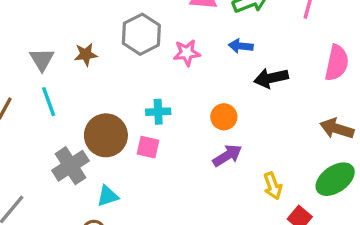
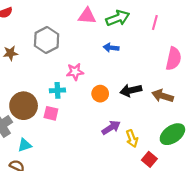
pink star: (187, 53) -> (75, 72), moved
black arrow: (271, 78) -> (131, 90), moved
brown arrow: (337, 129) -> (163, 96), moved
purple arrow: (227, 156) -> (111, 128), moved

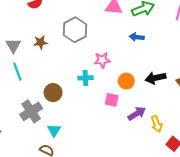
brown circle: (24, 106) -> (53, 93), size x0.7
pink square: (51, 113) -> (112, 100), moved
cyan triangle: (25, 145) -> (54, 130), turned -40

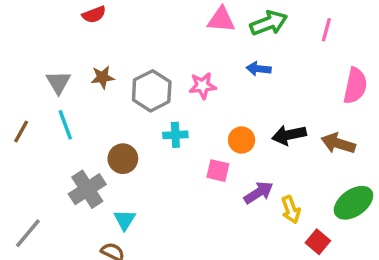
gray hexagon: (75, 30) -> (152, 91), moved
pink star: (102, 60) -> (203, 86), moved

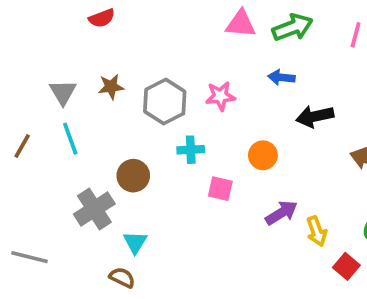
black arrow: (289, 135) -> (315, 116), moved
pink square: (218, 171) -> (220, 189), moved
gray line: (28, 233) -> (30, 257), turned 64

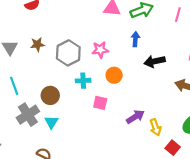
blue arrow: (281, 77) -> (135, 39), turned 88
cyan line: (70, 139) -> (14, 86), moved
orange circle: (263, 155) -> (114, 75), moved
cyan triangle: (135, 242) -> (51, 122), moved

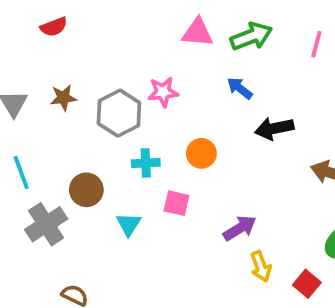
blue arrow: (135, 39) -> (240, 88), turned -56
pink star: (100, 50) -> (163, 92), moved
cyan triangle: (51, 122) -> (129, 224), moved
yellow arrow: (156, 127) -> (261, 266), moved

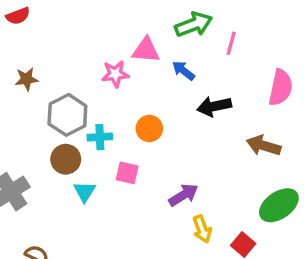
pink triangle: (198, 33) -> (146, 50), moved
pink line: (316, 44) -> (231, 43), moved
gray hexagon: (119, 113) -> (67, 115), moved
brown circle: (86, 190) -> (66, 159), moved

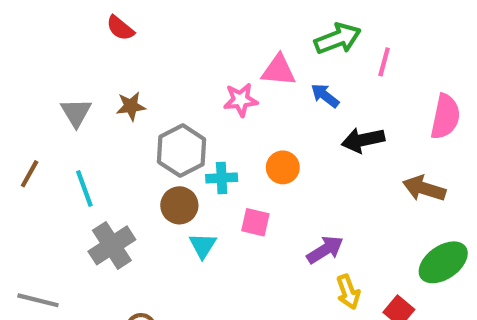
red semicircle: (18, 16) -> (120, 28), turned 60

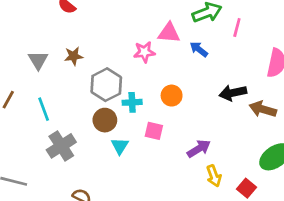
black arrow: (363, 140) -> (233, 93), moved

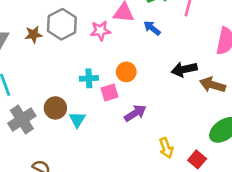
gray hexagon: (106, 85) -> (62, 24), moved
brown circle: (105, 120) -> (55, 108), moved
pink square: (154, 131) -> (109, 92), moved, turned -30
purple arrow: (199, 149) -> (135, 113), moved

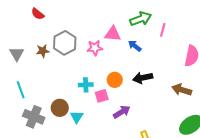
black arrow: (184, 69) -> (143, 78), moved
gray cross: (22, 120) -> (34, 117), turned -35

